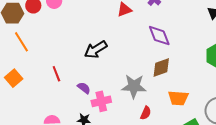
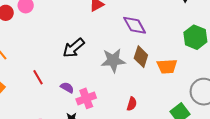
brown diamond: (161, 67) -> (141, 57), turned -45
gray star: (134, 86) -> (113, 60), moved
orange trapezoid: (178, 98) -> (167, 66), moved

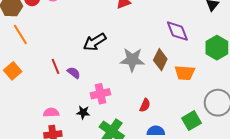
purple diamond: (135, 25) -> (177, 31), moved
purple semicircle: (67, 88) -> (74, 73), moved

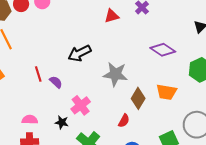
purple diamond: (177, 31) -> (163, 50), turned -40
brown diamond: (160, 60) -> (138, 98), moved
pink cross: (100, 94) -> (81, 105), turned -30

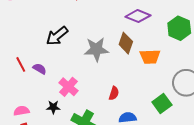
brown diamond: (138, 98) -> (126, 43), moved

